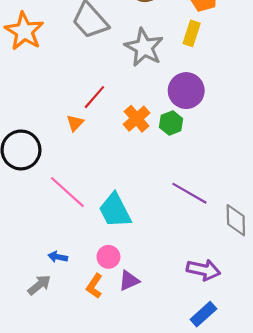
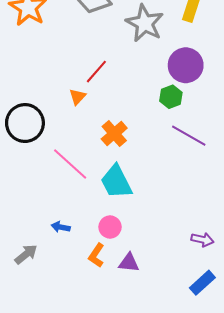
orange cross: (137, 119) -> (114, 134), moved
purple line: (189, 193) -> (189, 136), moved
purple arrow: (203, 270) -> (202, 240), size x0.7
purple triangle: (129, 281) -> (129, 263), moved, turned 30
gray arrow: (39, 285) -> (26, 254), moved

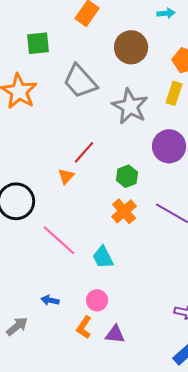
green hexagon: (171, 97) -> (127, 176), moved
orange cross: (114, 134) -> (124, 211), moved
cyan trapezoid: (116, 182) -> (103, 257), size x0.7

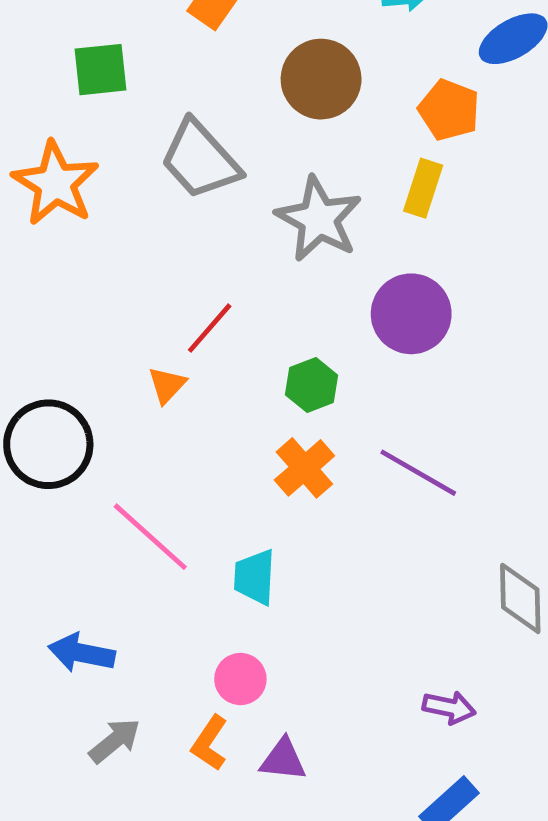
cyan trapezoid: (103, 257) -> (255, 577), turned 30
blue arrow: (50, 300) -> (82, 653), moved, size x1.5
gray arrow: (17, 326) -> (115, 741), moved

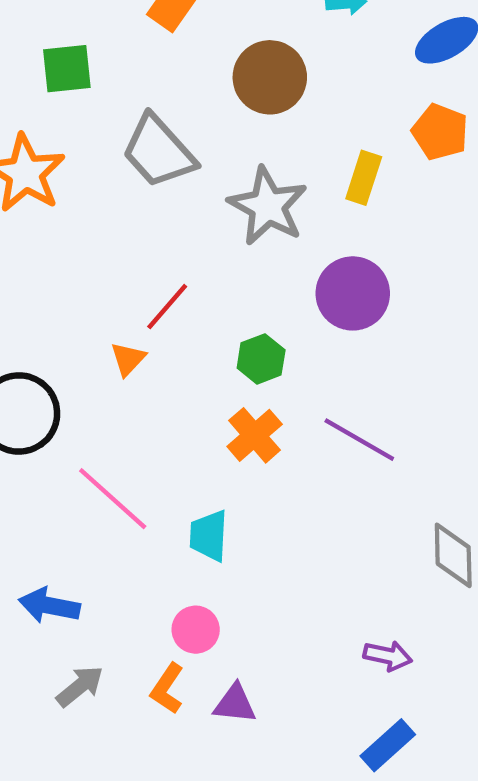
orange pentagon: (449, 110) -> (440, 132), moved

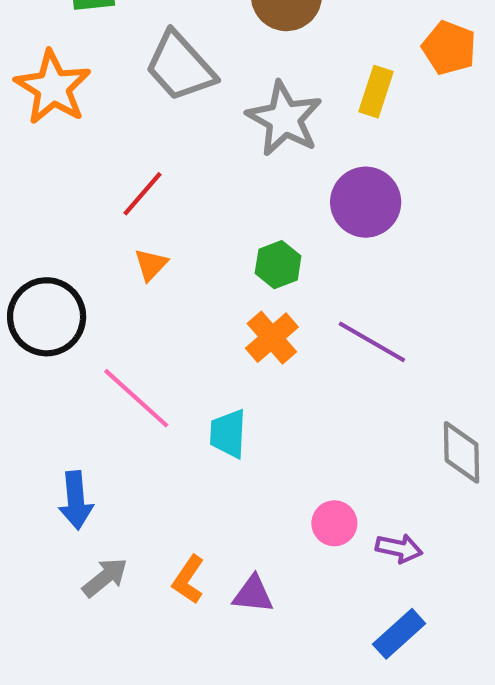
red line: (167, 307) -> (142, 194), moved
blue arrow: (49, 606) -> (76, 500), turned -106
pink circle: (196, 630) -> (334, 523), moved

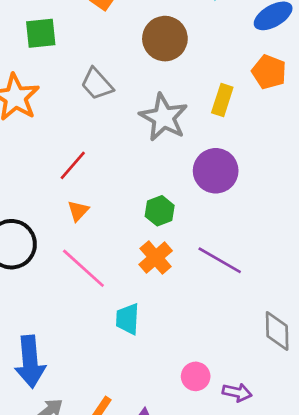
gray trapezoid: (180, 67) -> (97, 84), size x0.7
pink line: (136, 398) -> (83, 268), moved
blue arrow: (76, 500) -> (30, 362), size x1.4

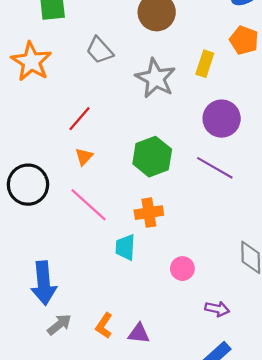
purple circle: (216, 171) -> (222, 119), moved
green hexagon: (160, 211) -> (152, 157), size x1.6
orange cross: (156, 258) -> (149, 213), moved, turned 32
purple line: (220, 260) -> (215, 168), moved
pink circle: (196, 376) -> (182, 269), moved

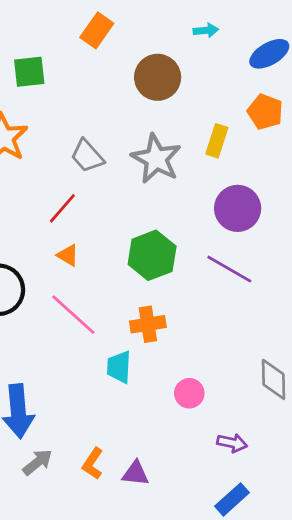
gray trapezoid: (100, 50) -> (87, 156), moved
orange triangle: (84, 157) -> (68, 255), turned -42

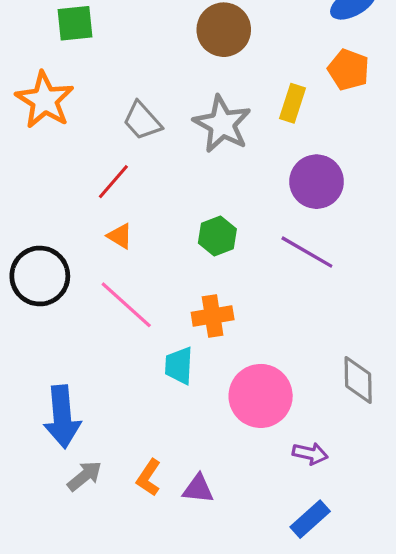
green hexagon: (152, 255) -> (217, 236), size x0.7
pink circle: (189, 393) -> (261, 396), size x1.8

